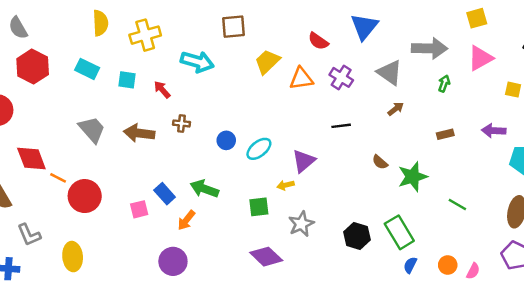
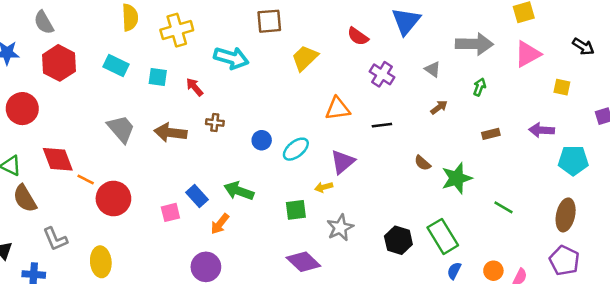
gray triangle: (390, 73) -> (433, 69), size x0.6
orange triangle: (301, 79) -> (338, 109), moved
green arrow: (444, 83) -> (479, 87), moved

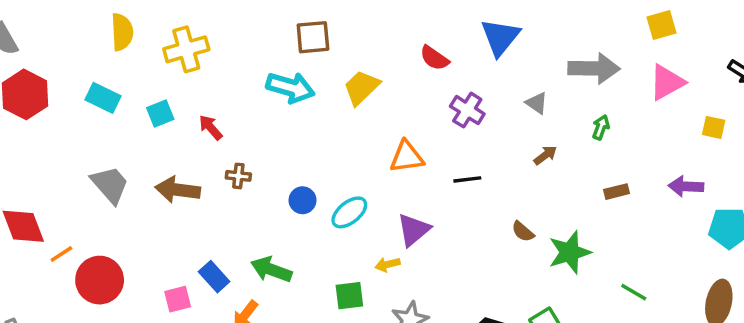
cyan arrow: (231, 58) -> (290, 88), moved
cyan square: (158, 77) -> (160, 114), turned -30
orange line: (86, 179) -> (61, 254), turned -60

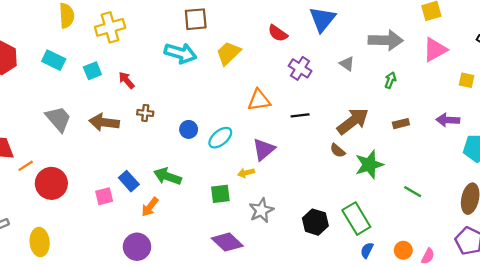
brown arrow: (545, 155) -> (353, 121), moved, size x2.0

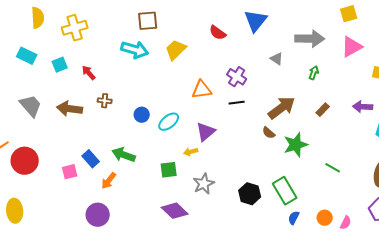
purple cross: (300, 68) -> (237, 77), moved
brown rectangle: (401, 124) -> (323, 110), turned -32

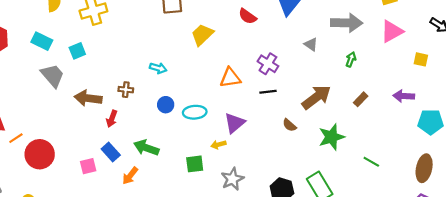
cyan arrow: (135, 50) -> (158, 68), moved, size x0.6
red arrow: (89, 73) -> (112, 119), moved, turned -119
gray trapezoid: (31, 106) -> (53, 76), moved
cyan ellipse: (169, 122) -> (195, 112), turned 35
brown semicircle: (269, 133) -> (289, 125), moved

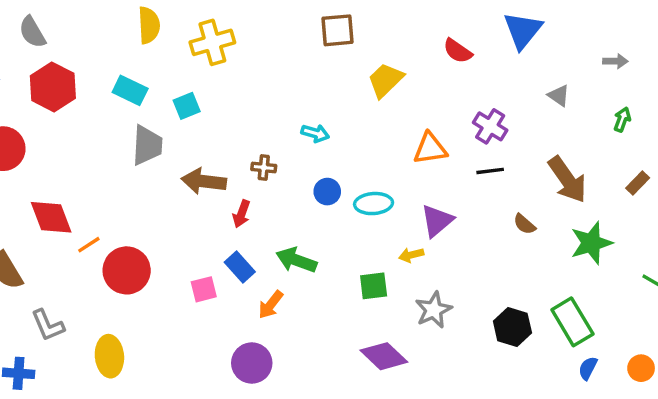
gray arrow: (347, 23) -> (615, 61), size x0.5
gray trapezoid: (53, 76) -> (147, 145), turned 44
brown arrow: (316, 97) -> (567, 180), turned 92

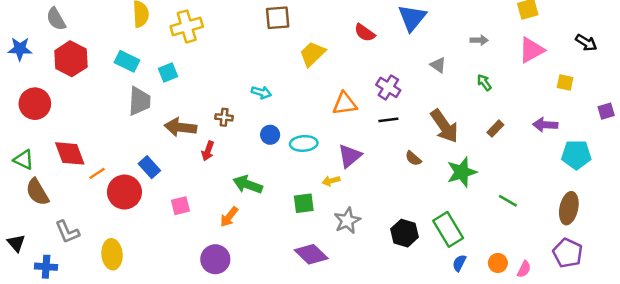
green arrow: (622, 120) -> (484, 82), turned -56
blue rectangle: (240, 267) -> (149, 167), moved

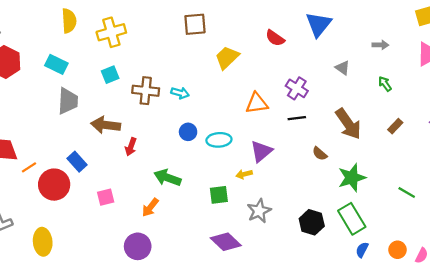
cyan square: (168, 73) -> (110, 75), moved
brown cross: (224, 117) -> (146, 91), moved, size x1.6
green star: (462, 172) -> (352, 178), moved

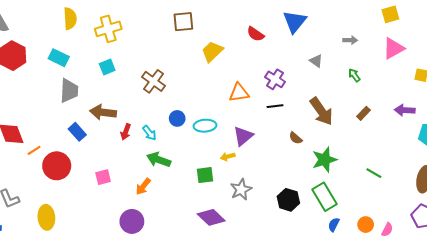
brown cross: (146, 91) -> (153, 81), moved, turned 30
cyan arrow: (180, 93) -> (149, 133), moved, turned 35
blue rectangle: (77, 162) -> (77, 132), moved

